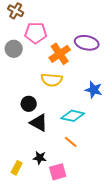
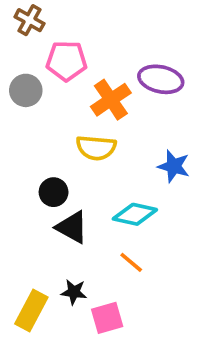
yellow rectangle: (17, 168) -> (31, 310), size x1.5

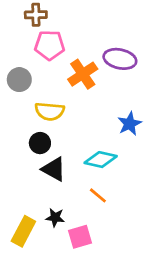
brown cross: (29, 20) -> (36, 15), moved, turned -30
gray circle: (26, 90) -> (19, 80), moved
yellow semicircle: (96, 148) -> (50, 111), moved
blue star: (174, 166) -> (130, 124), turned 30

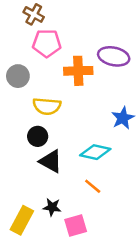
brown cross: (36, 15) -> (34, 14), turned 30
orange cross: (83, 74) -> (78, 71), turned 32

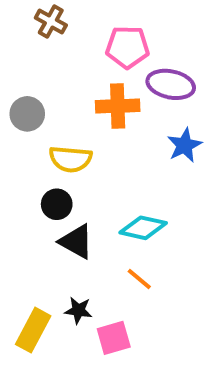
pink pentagon: (47, 43) -> (127, 47), moved
blue star: (123, 118) -> (184, 145), moved

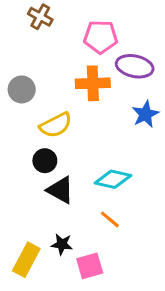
yellow semicircle: (70, 159) -> (56, 125), turned -32

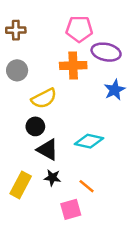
brown cross: (40, 17) -> (16, 30), moved, turned -30
orange line: (110, 219) -> (87, 186), moved
black star: (62, 244) -> (52, 178), moved
yellow rectangle: (26, 260) -> (21, 185), moved

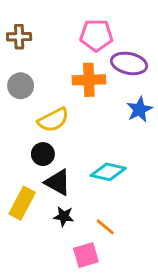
yellow rectangle: (21, 185) -> (22, 203), moved

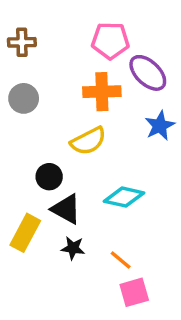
purple ellipse: (129, 63) -> (148, 73), turned 32
yellow semicircle: (53, 120) -> (88, 141), moved
pink square: (86, 255) -> (134, 292), moved

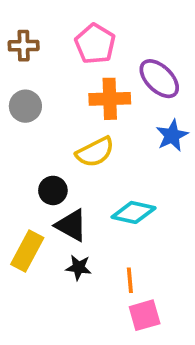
pink pentagon: (110, 41) -> (95, 44), moved, turned 30
orange line: (121, 260) -> (130, 280), turned 45

